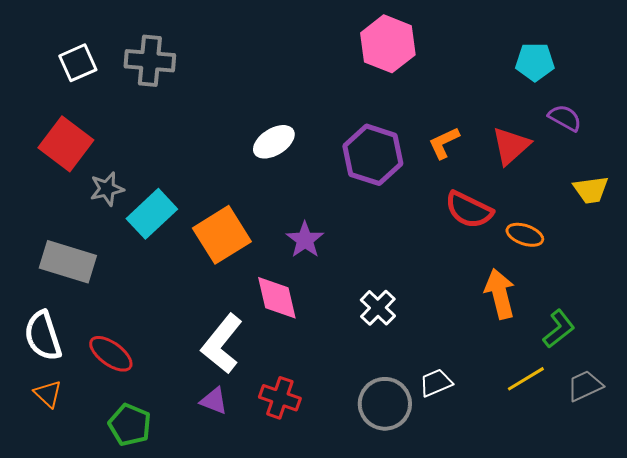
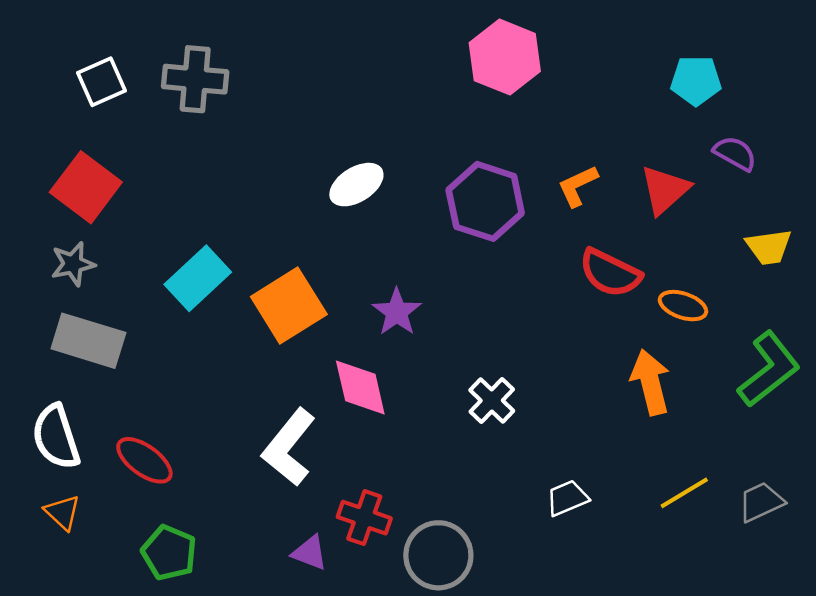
gray star: (107, 189) -> (73, 264), moved
green L-shape: (559, 329) -> (769, 369), moved, size x1.5
purple triangle: (214, 401) -> (310, 553), moved
gray circle: (385, 404) -> (438, 555), moved

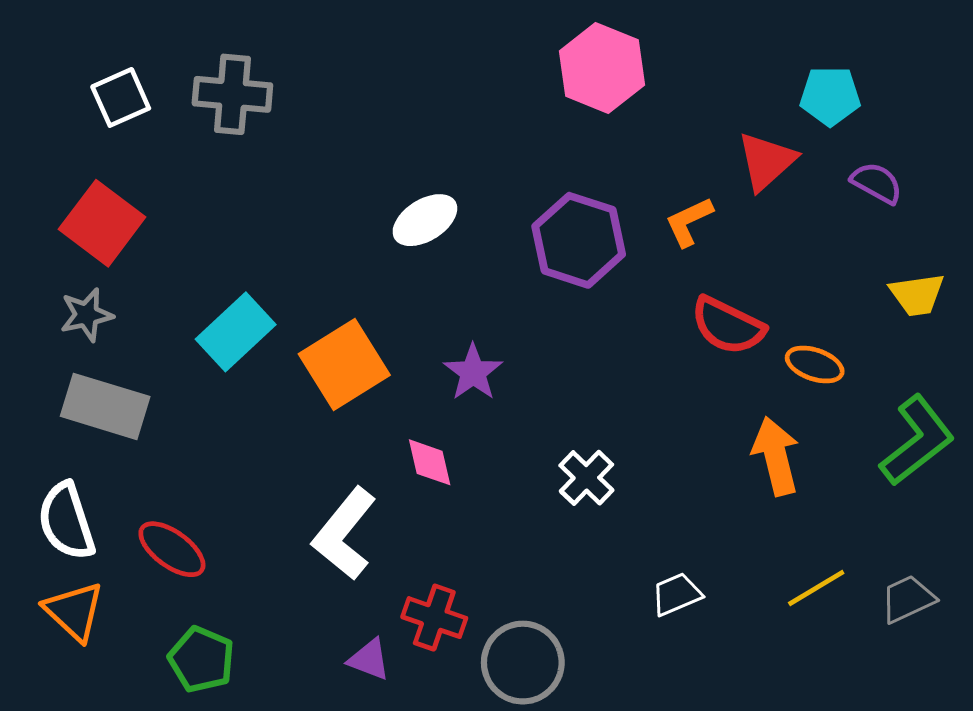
red triangle: (665, 190) -> (767, 161), moved
pink diamond: (360, 387) -> (430, 462), size x0.7
orange triangle: (62, 512) -> (74, 611), size x1.4

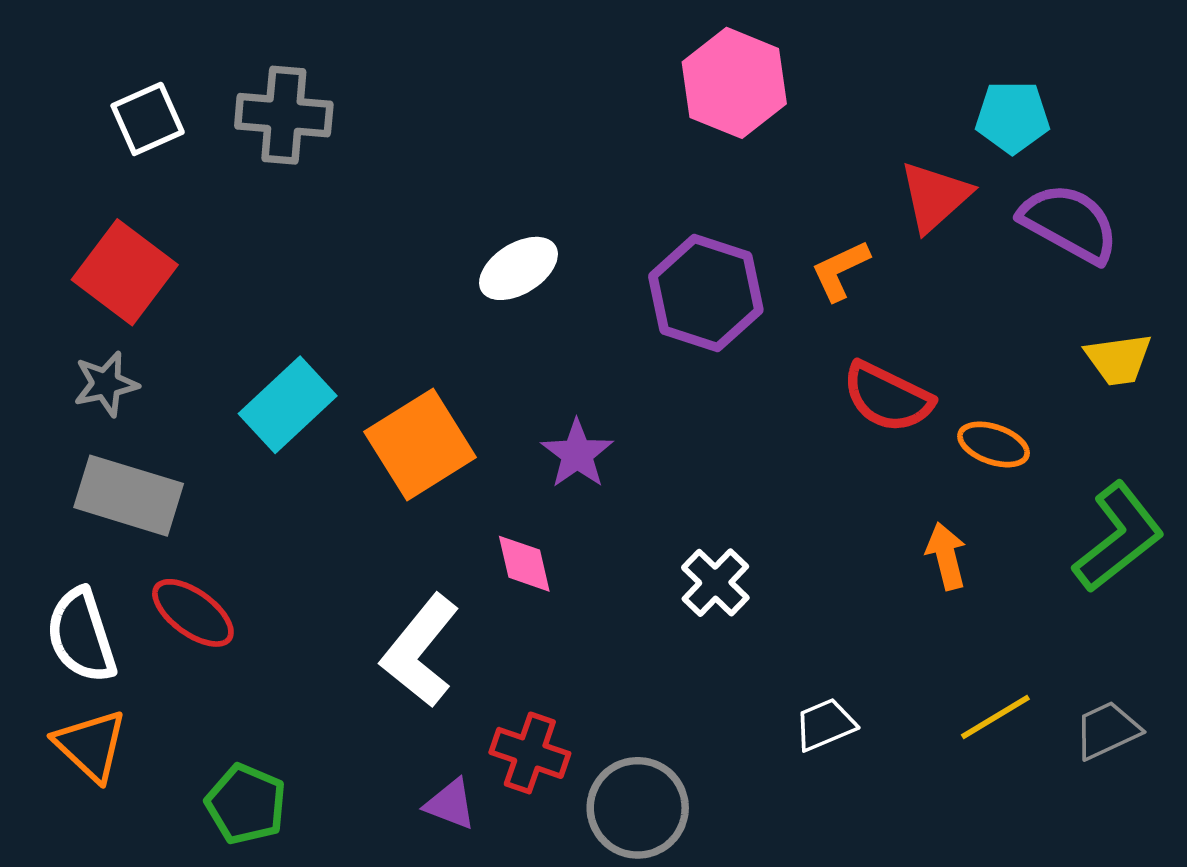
purple semicircle: (877, 183) -> (1069, 223), size x1.6
orange arrow: (776, 456) -> (946, 556), size x0.7
red ellipse: (172, 549) -> (193, 613), moved

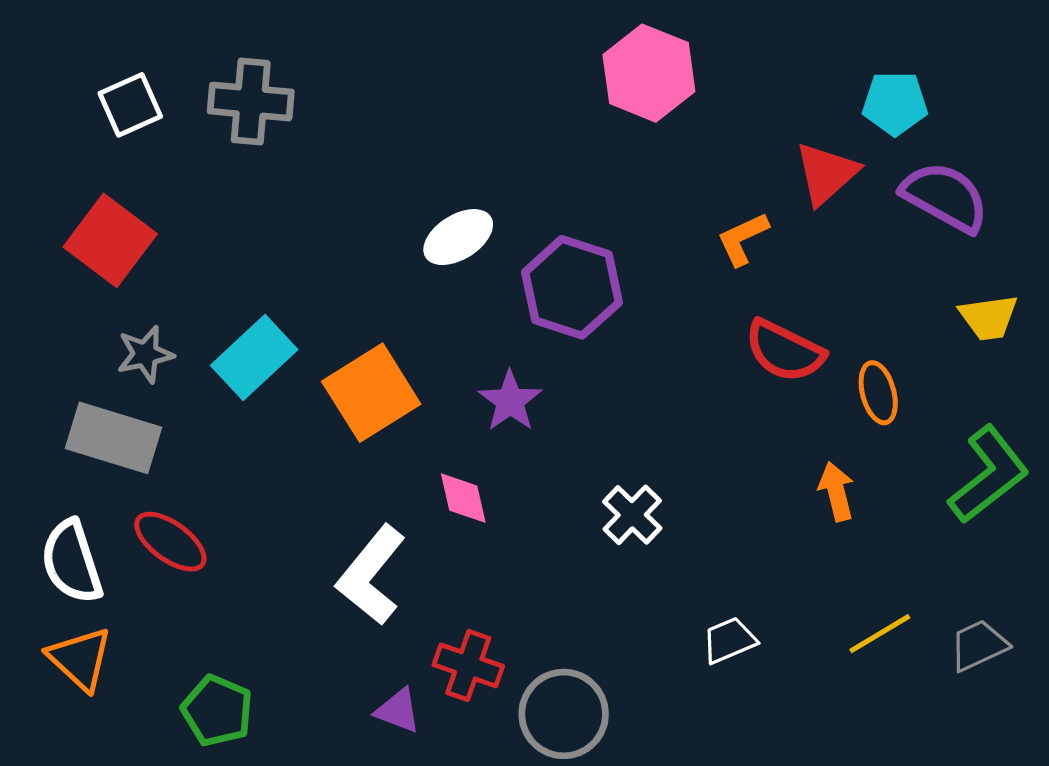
purple hexagon: (706, 293) -> (572, 287), moved
gray star: (106, 384) -> (145, 354), moved
orange ellipse: (994, 444) -> (878, 393), turned 56

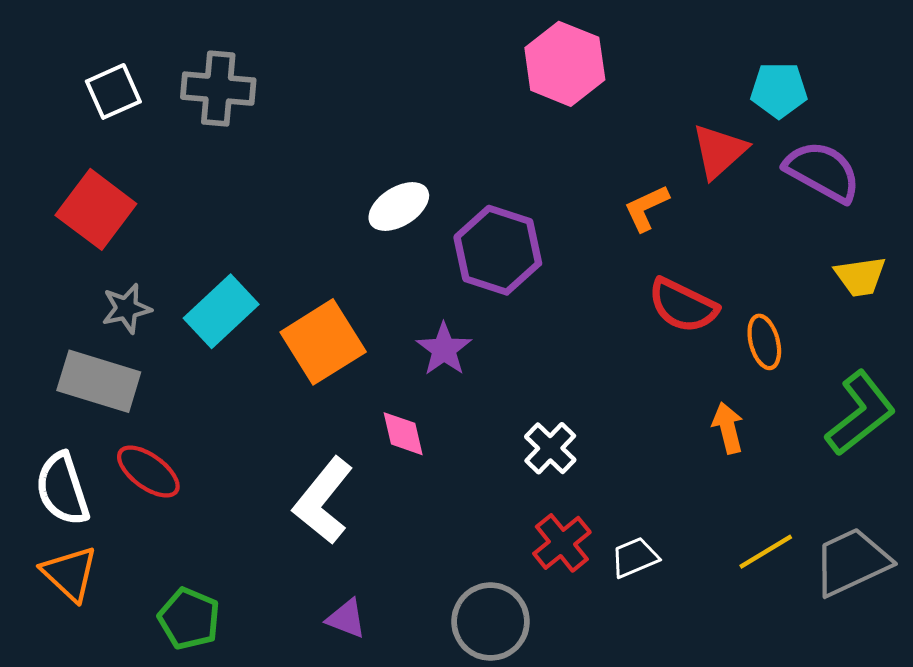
gray trapezoid: (979, 645) -> (852, 562), size x1.5
red cross: (468, 665) -> (562, 543), moved, turned 32

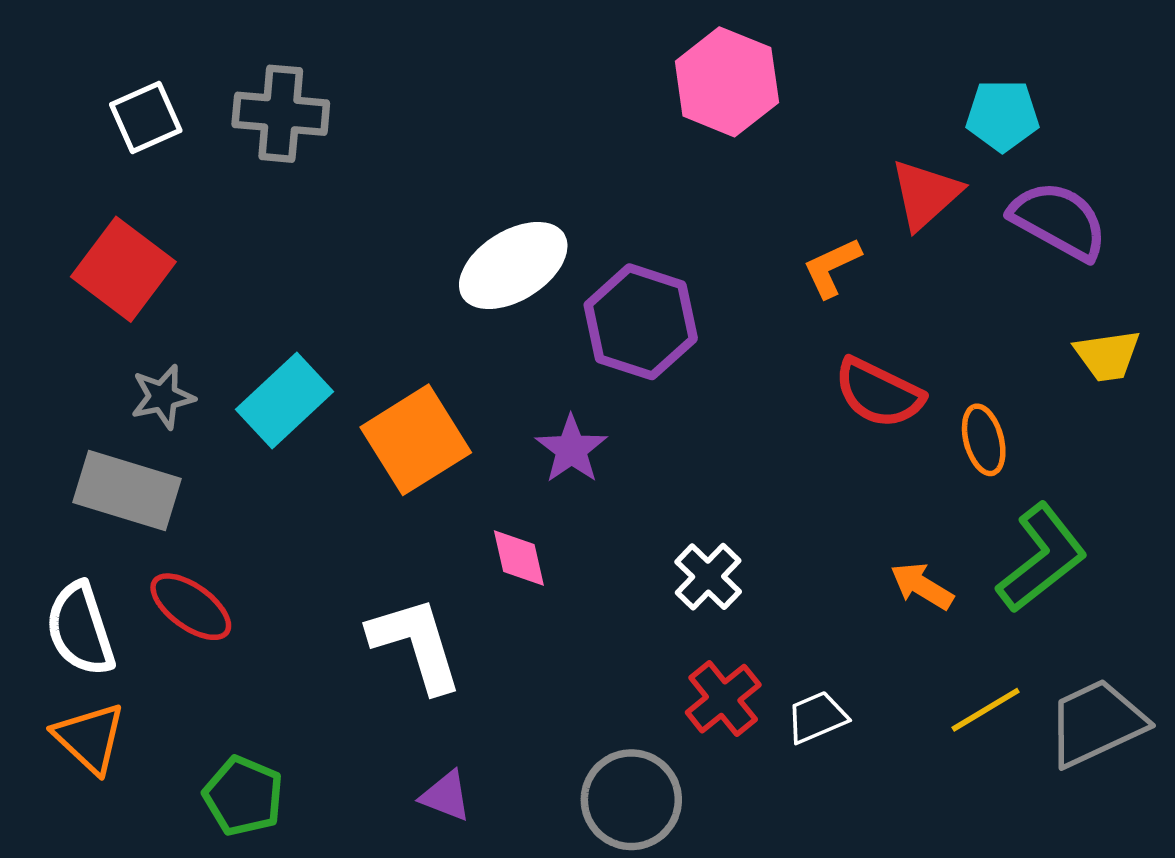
white ellipse: (399, 207) -> (513, 266), size x1.4
green L-shape: (860, 413) -> (1042, 558), moved
orange arrow: (728, 428) -> (922, 586), moved, turned -45
white L-shape: (323, 501) -> (416, 644), turned 124

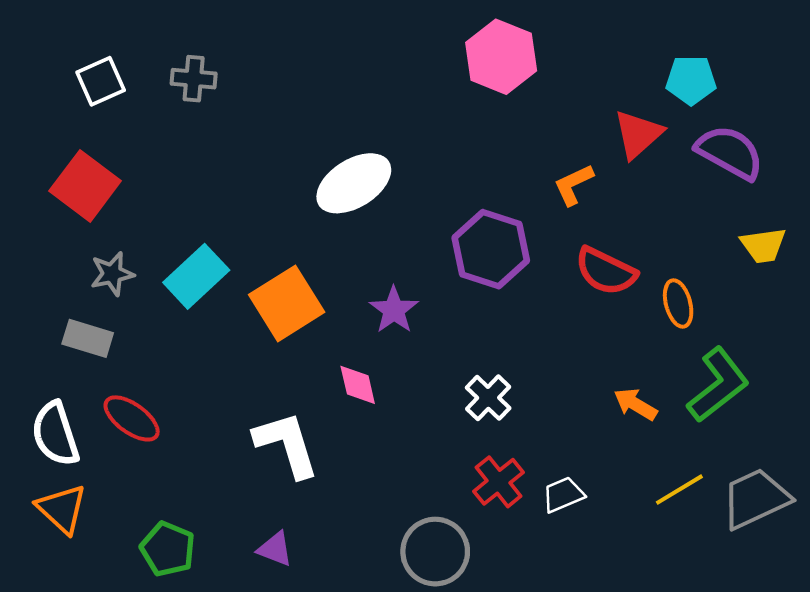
gray cross: (281, 114) -> (194, 79), size x0.7
purple hexagon: (641, 322) -> (491, 249), moved
gray rectangle: (127, 490) -> (88, 338), size x0.7
purple triangle: (446, 796) -> (275, 549), moved

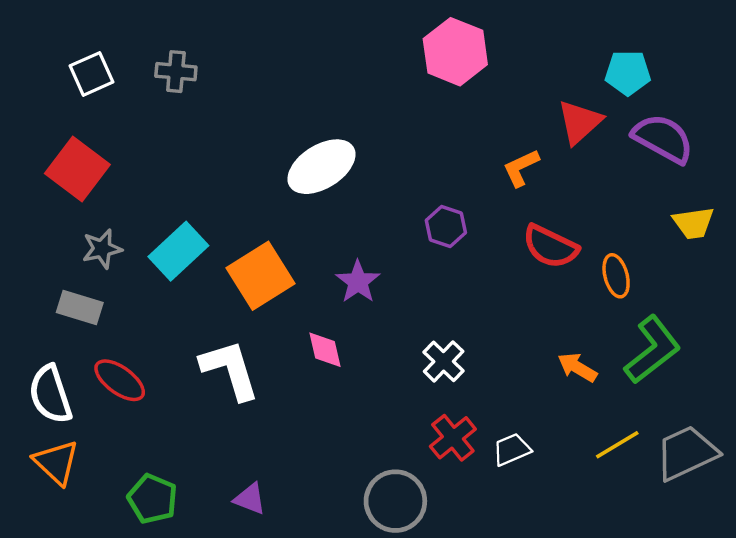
purple hexagon: (491, 249) -> (446, 227), size x0.6
white L-shape: (287, 444) -> (230, 370), moved

